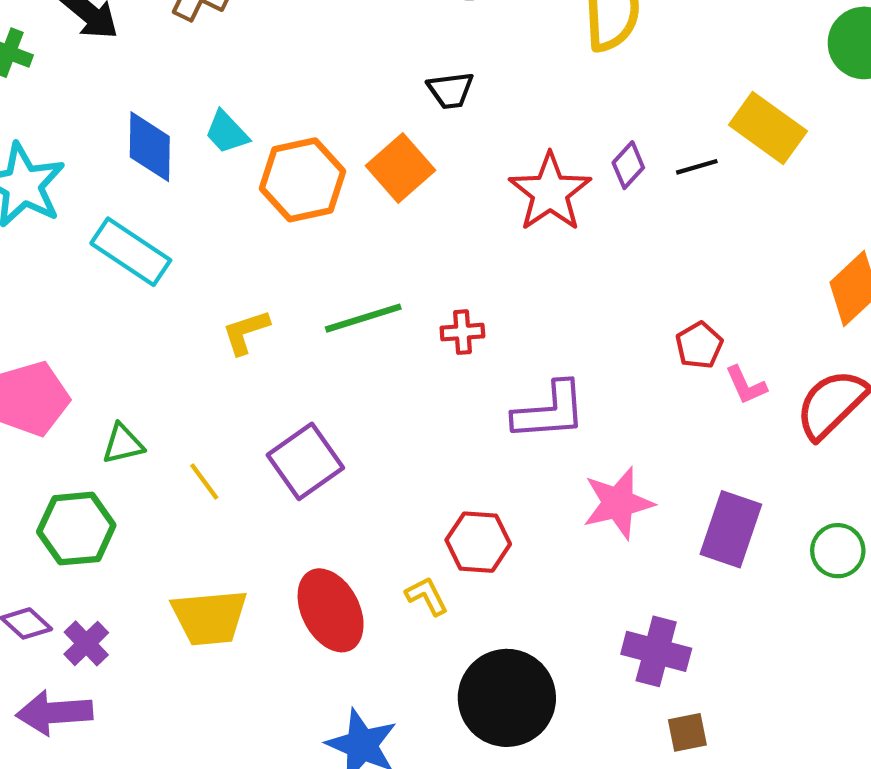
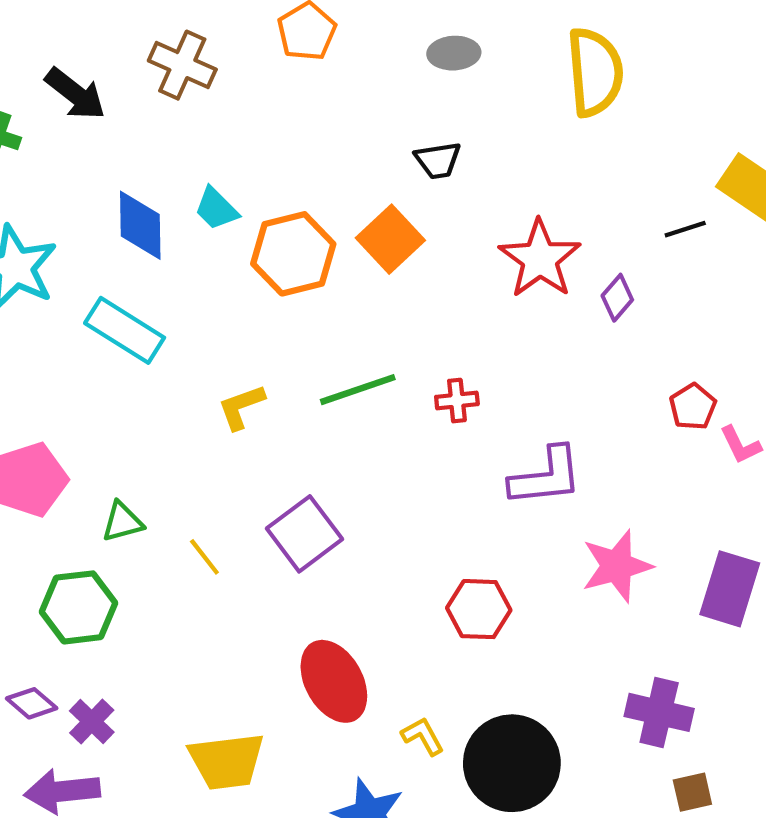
purple diamond: (628, 165) -> (617, 298), moved
yellow L-shape: (427, 596) -> (423, 736), moved
yellow trapezoid: (210, 617) -> (227, 761), moved

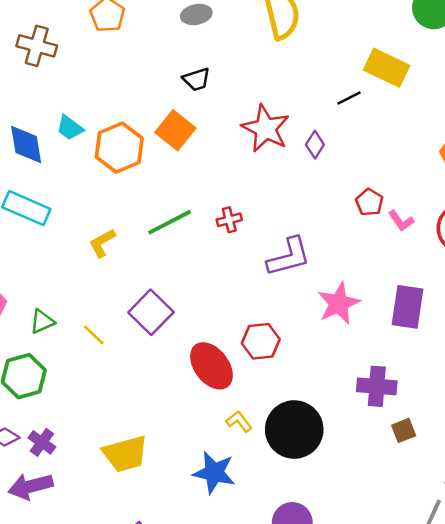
red ellipse: (334, 681) -> (211, 366), moved

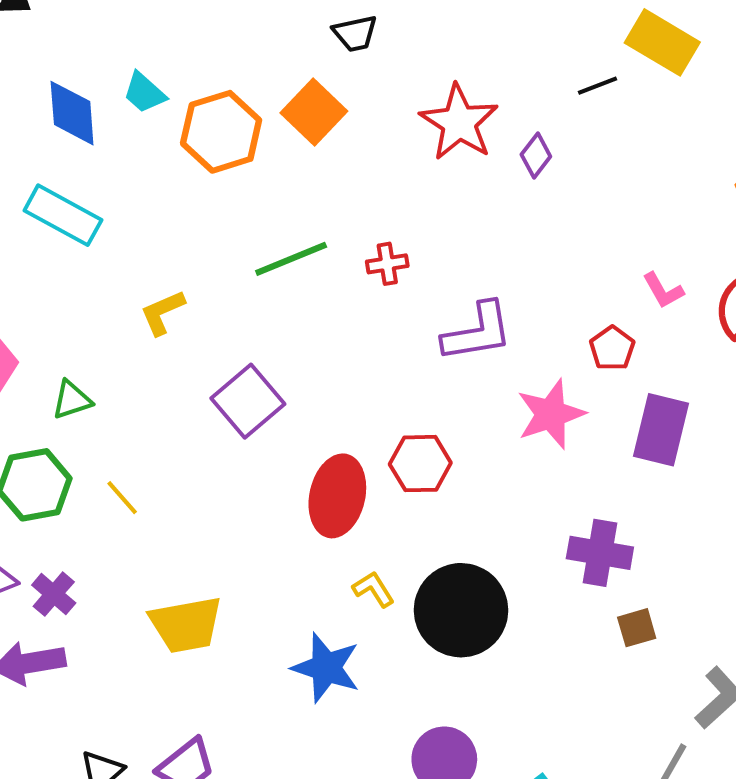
red pentagon: (369, 202) -> (612, 348), moved
yellow L-shape: (102, 243) -> (162, 312), moved
yellow line: (94, 335) -> (122, 498), moved
red ellipse: (211, 366) -> (337, 496), turned 45

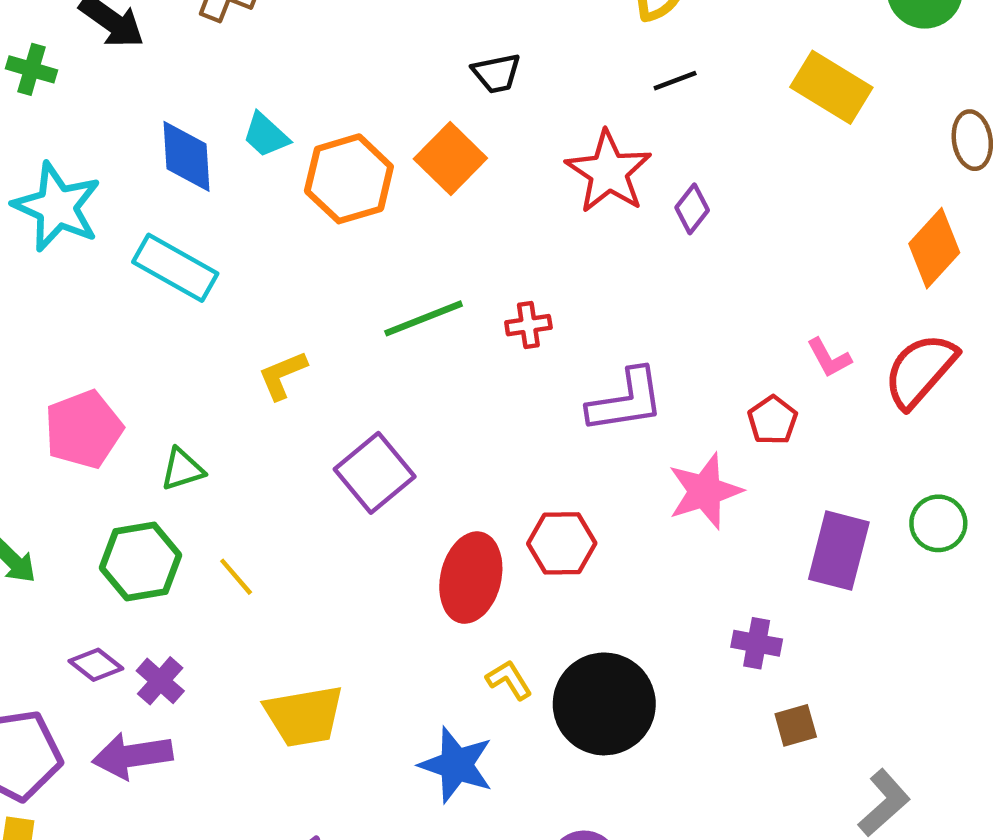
black line: (597, 86) -> (675, 81), moved
purple rectangle: (661, 430) -> (839, 551), moved
purple cross: (600, 553) -> (757, 643), size x0.7

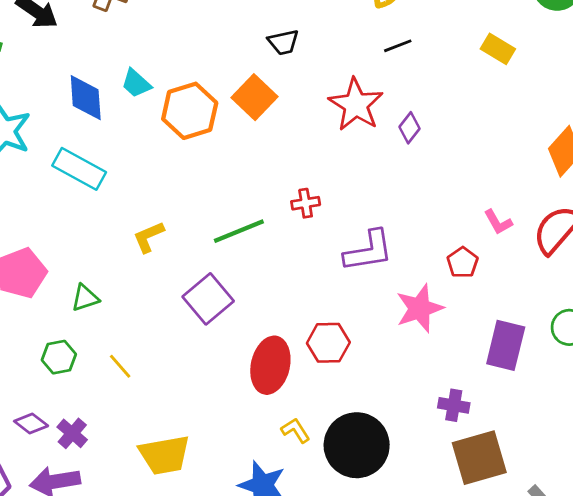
yellow rectangle: (831, 87) -> (498, 49), size x0.7
green line: (424, 318) -> (239, 231), moved
green hexagon: (141, 561) -> (59, 357), size x0.7
brown square: (796, 725) -> (479, 458), size x2.0

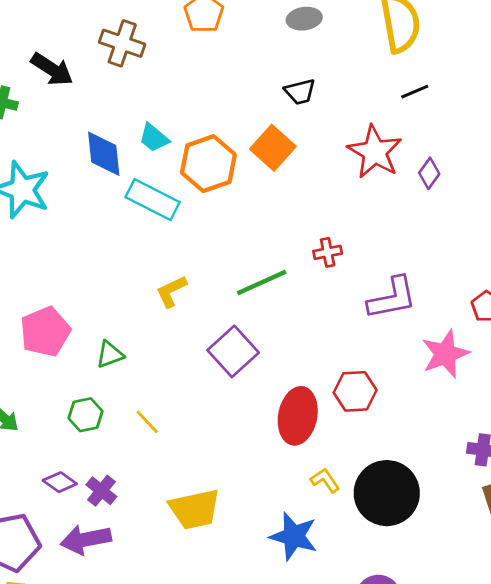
cyan rectangle: (79, 169) -> (153, 200), moved

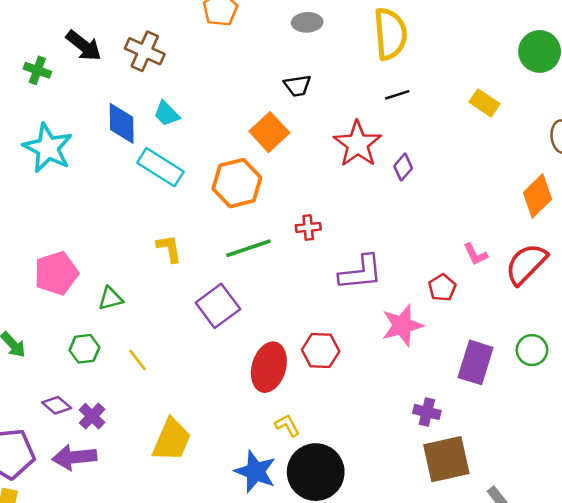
brown cross: (122, 43) -> (145, 51), moved
orange hexagon: (208, 164) -> (237, 183), moved
yellow L-shape: (171, 291) -> (169, 248), turned 100
black circle: (387, 493) -> (316, 472), moved
yellow trapezoid: (195, 509) -> (172, 440), turned -60

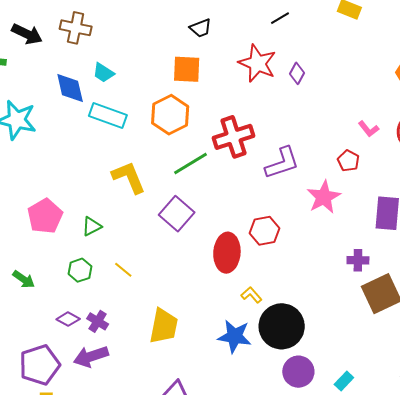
orange square: (269, 132) -> (187, 69), turned -32
red cross: (308, 227) -> (233, 137), size x2.0
yellow L-shape: (169, 248) -> (129, 177), size x1.5

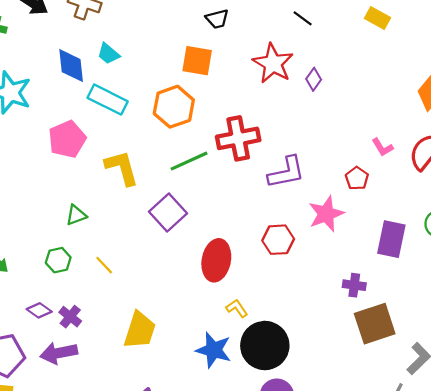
black line: (280, 18) -> (303, 18), turned 60
pink pentagon: (45, 216) -> (67, 139), moved
red hexagon: (264, 231) -> (278, 240), moved

